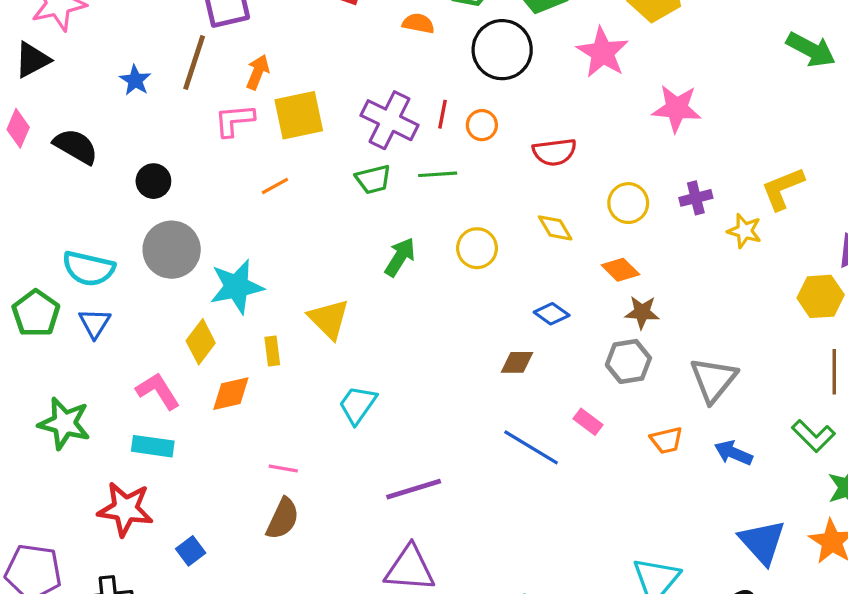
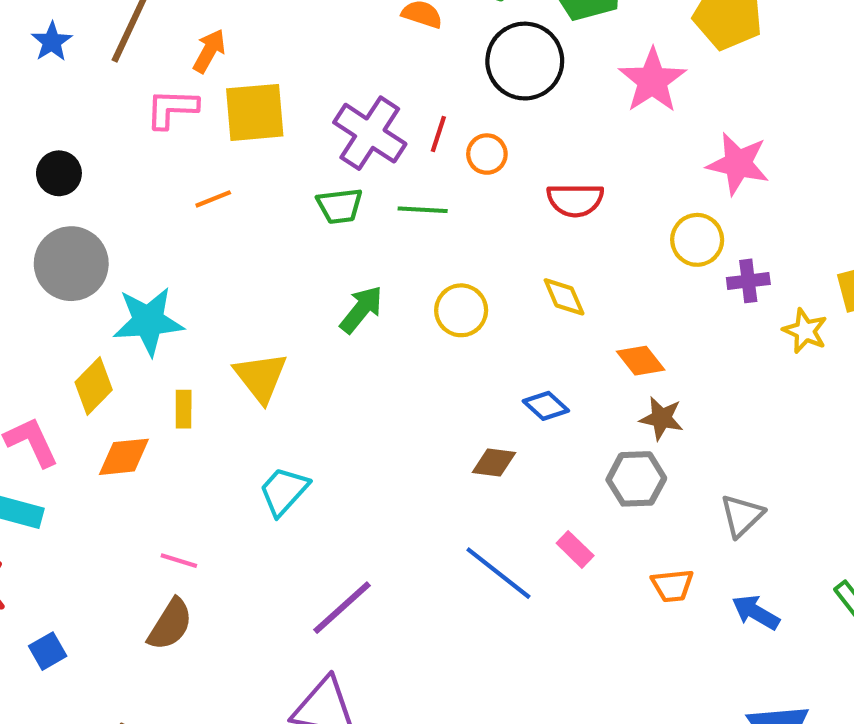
yellow circle: (628, 203) -> (697, 240), moved
gray triangle: (713, 380) -> (742, 516), size x0.7
purple line: (414, 489) -> (342, 608), turned -32

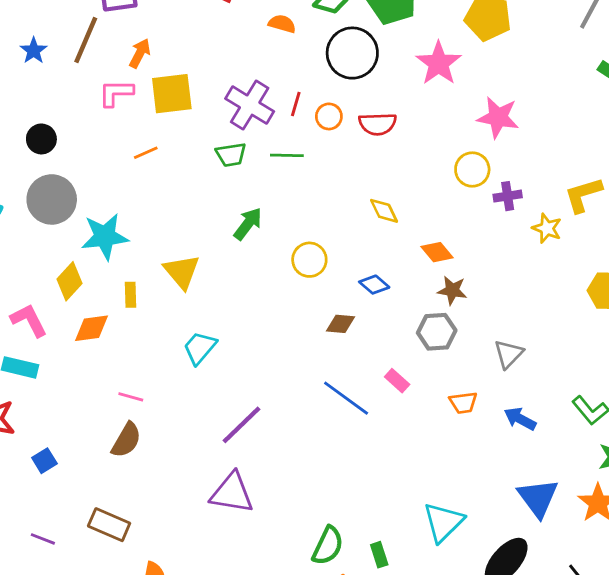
red semicircle: (575, 200) -> (378, 124), moved
yellow circle: (461, 310) -> (309, 260), moved

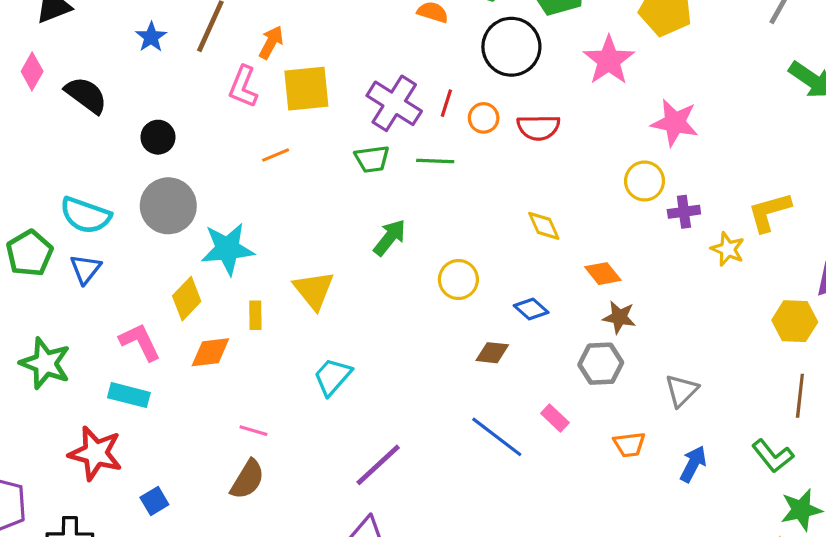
pink L-shape: (116, 93) -> (243, 87), turned -69
blue arrow: (520, 419) -> (693, 464), turned 88

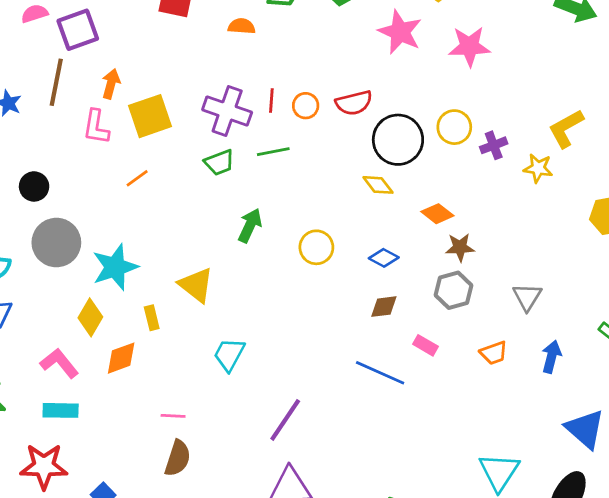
black circle: (511, 47) -> (398, 140), moved
pink star: (675, 123) -> (469, 46), moved
brown diamond: (492, 353) -> (384, 307), moved

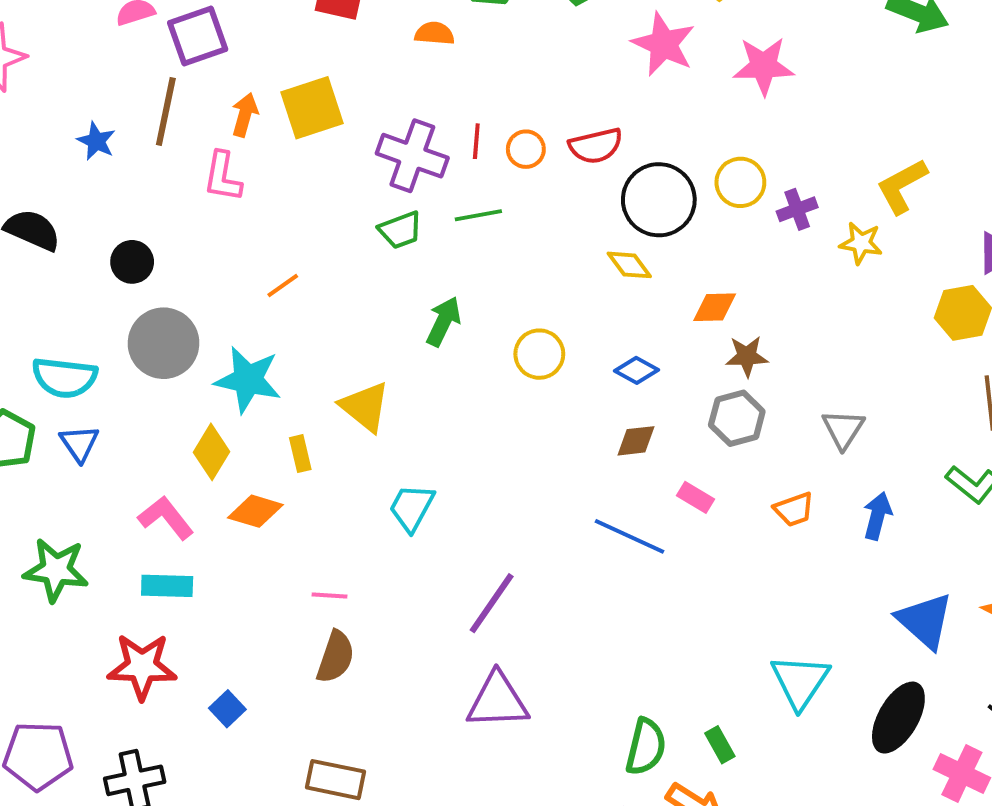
yellow square: (150, 116) -> (312, 108), moved
orange line: (137, 178) -> (283, 285), moved
orange diamond: (437, 214) -> (715, 307), turned -40
cyan star: (115, 267) -> (248, 380), turned 30
orange diamond: (121, 358) -> (255, 511), turned 36

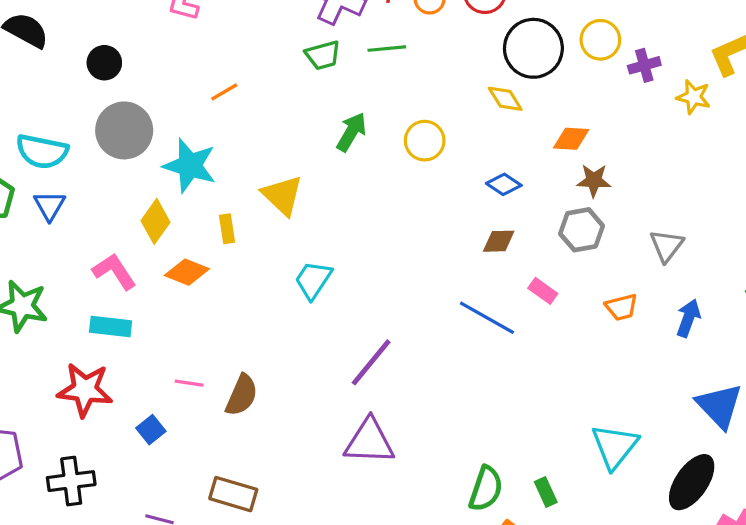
yellow circle: (539, 354) -> (425, 141), moved
pink line: (330, 596) -> (189, 383), moved

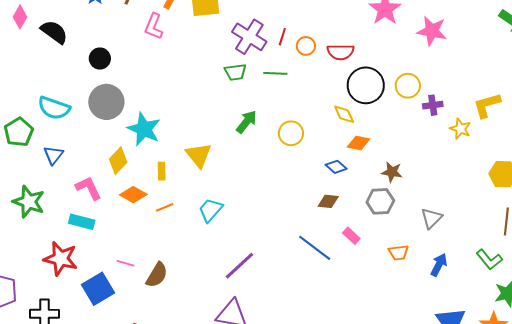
orange line: (224, 92) -> (165, 207), moved
orange diamond: (571, 139) -> (359, 143), moved
blue triangle: (50, 206) -> (53, 155), moved
blue square: (151, 430) -> (98, 289), size x1.8

